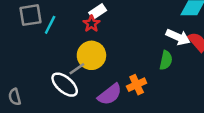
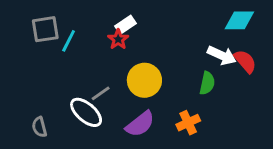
yellow circle: (91, 55) -> (144, 80), moved
orange cross: (137, 85) -> (188, 123), moved
gray semicircle: (15, 97) -> (39, 127), moved

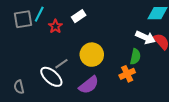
red star: (118, 39) -> (55, 26), moved
cyan line: (69, 41) -> (39, 14), moved
orange cross: (188, 123) -> (127, 74), moved

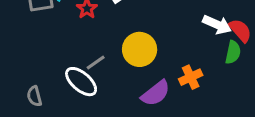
green semicircle: (135, 57) -> (233, 52), moved
purple semicircle: (89, 85) -> (156, 93), moved

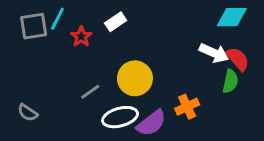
white ellipse: (81, 82) -> (120, 117), moved, turned -56
gray semicircle: (34, 96) -> (28, 113), moved, turned -42

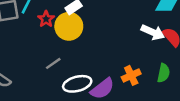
yellow circle: (135, 78) -> (69, 26), moved
green semicircle: (230, 81) -> (164, 73), moved

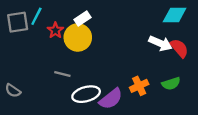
gray line: (53, 63) -> (62, 74), turned 49
green semicircle: (164, 73) -> (171, 83), turned 60

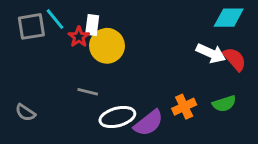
cyan line: (36, 16) -> (55, 19), turned -66
white rectangle: (83, 19) -> (92, 25), moved, turned -49

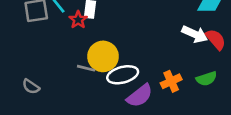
yellow circle: (107, 46) -> (103, 56), moved
white ellipse: (117, 117) -> (123, 75), moved

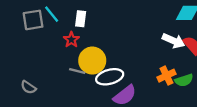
red star: (78, 20) -> (71, 40), moved
orange cross: (171, 81) -> (167, 76), moved

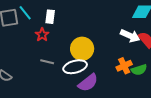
yellow circle: (92, 61) -> (82, 49), moved

